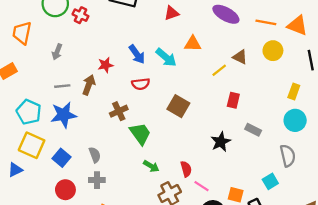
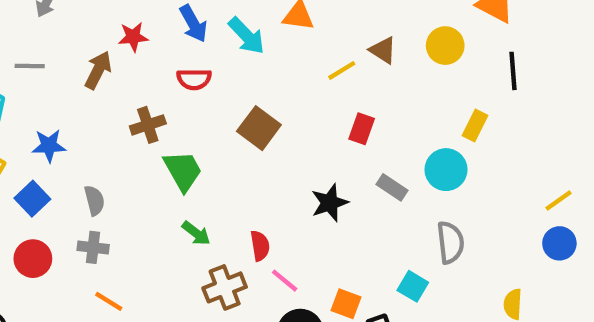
gray line: (62, 86) -> (30, 66), moved
blue star: (64, 115) -> (49, 146), moved, size x0.7
cyan circle: (295, 120) -> (446, 170), moved
cyan square: (270, 181) -> (413, 286), turned -35

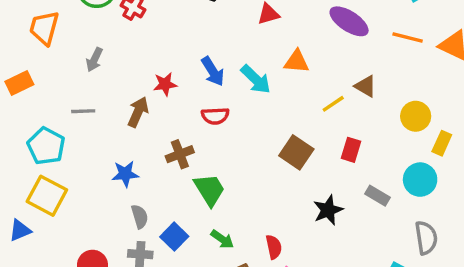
yellow circle: (445, 46) -> (416, 116), moved
brown square: (259, 128) -> (296, 152), moved
blue star: (49, 146) -> (125, 174), moved
blue square: (32, 199) -> (174, 237), moved

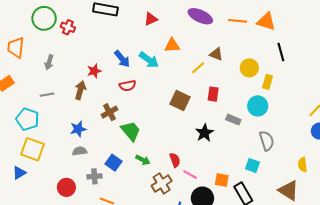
gray semicircle: (140, 216) -> (80, 151), moved, turned -72

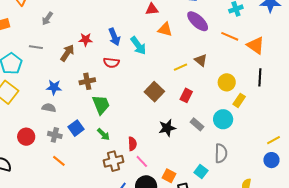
orange triangle: (172, 45) -> (165, 29), moved

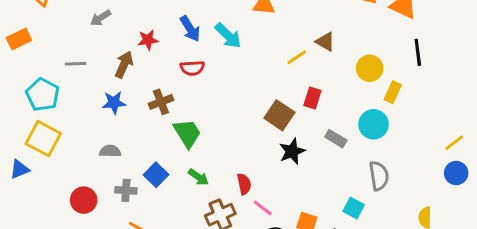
gray arrow: (47, 19) -> (100, 18), moved, turned 32
blue star: (54, 87) -> (114, 103), moved
brown square: (154, 92) -> (279, 115), moved

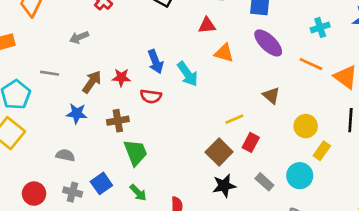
red star: (148, 40) -> (121, 77), moved
yellow line: (297, 57) -> (234, 119), moved

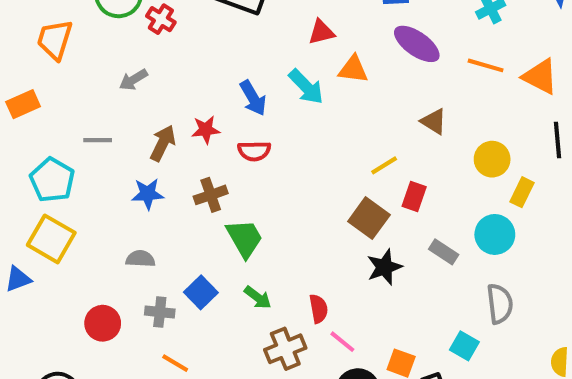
cyan arrow: (188, 74) -> (306, 87), moved

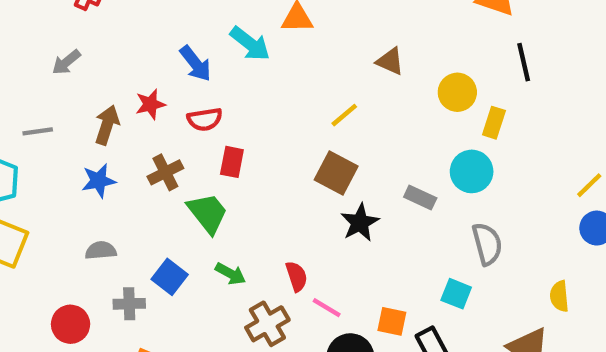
red rectangle: (414, 196) -> (232, 162), moved

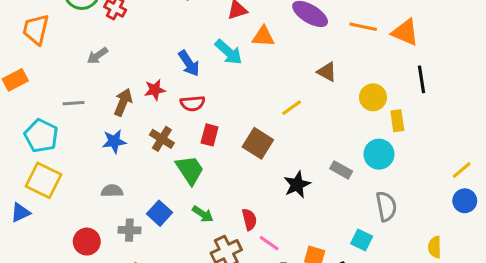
yellow rectangle: (494, 123) -> (397, 121), turned -30
brown cross: (165, 172) -> (162, 139), turned -35
brown square: (336, 173) -> (258, 143), moved

